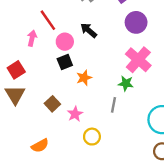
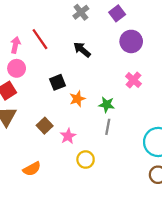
pink arrow: (32, 38) -> (15, 45), moved
pink circle: (65, 42) -> (17, 68), moved
pink cross: (138, 60) -> (133, 80), size x0.6
green star: (126, 83) -> (107, 105), moved

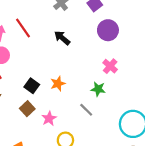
black square: (58, 82) -> (32, 86), moved, turned -32
green star: (107, 105) -> (98, 89), moved
gray line: (108, 127) -> (86, 110), turned -56

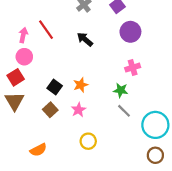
pink cross: (110, 66) -> (133, 68), turned 32
gray line: (86, 110) -> (124, 111), moved
pink star: (49, 118) -> (78, 110), moved

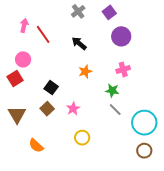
pink arrow: (23, 35) -> (24, 25), moved
orange star: (81, 85) -> (85, 71), moved
brown triangle: (15, 101) -> (17, 115), moved
orange semicircle: (38, 150) -> (36, 146), turned 70

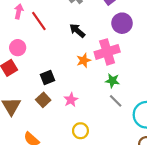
pink cross: (123, 69) -> (107, 52), moved, size x1.6
black square: (51, 88) -> (47, 77), turned 32

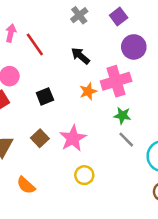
black square: (47, 77) -> (45, 96), moved
pink star: (71, 100) -> (73, 138), size x1.5

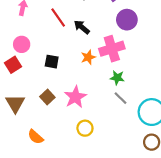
red line: (35, 44) -> (58, 17), moved
black square: (45, 96) -> (52, 62), turned 32

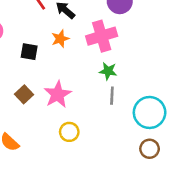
orange star: (88, 57) -> (60, 39), moved
gray line: (120, 98) -> (112, 96), turned 48

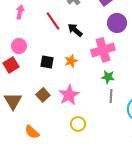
orange star: (60, 39) -> (71, 61), moved

